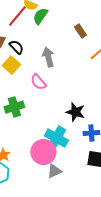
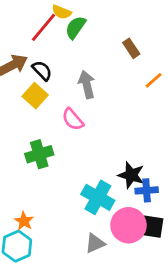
black star: (75, 112) -> (131, 175), moved
pink circle: (43, 152) -> (128, 225), moved

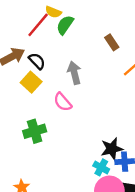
black star: (131, 175) -> (112, 149), turned -30
cyan cross: (98, 197) -> (101, 167), moved, size x0.6

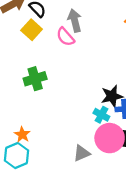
pink semicircle: (63, 102) -> (65, 37), moved

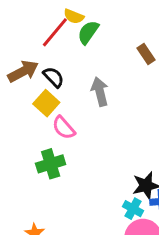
pink semicircle: (65, 37) -> (64, 128), moved

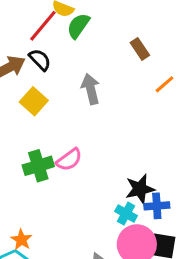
black semicircle: (53, 77) -> (40, 60), moved
pink semicircle: (64, 128) -> (69, 160), moved, turned -85

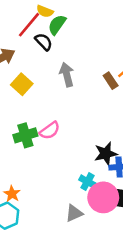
brown rectangle: (140, 49) -> (111, 81), moved
black semicircle: (40, 60) -> (44, 42), moved
cyan cross: (126, 214) -> (87, 182), moved

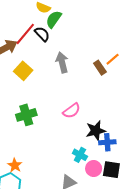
red line: (29, 25) -> (25, 34), moved
pink semicircle: (50, 131) -> (72, 111), moved
pink circle: (103, 197) -> (94, 169), size x0.6

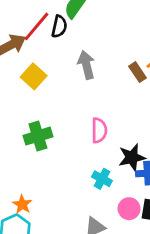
black semicircle: (42, 34) -> (59, 26), turned 56
pink semicircle: (72, 111) -> (99, 130), turned -54
cyan cross: (80, 155) -> (102, 179), moved

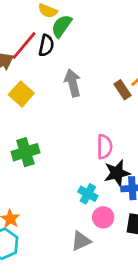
pink semicircle: (99, 130) -> (105, 147), moved
pink circle: (129, 209) -> (103, 217), moved

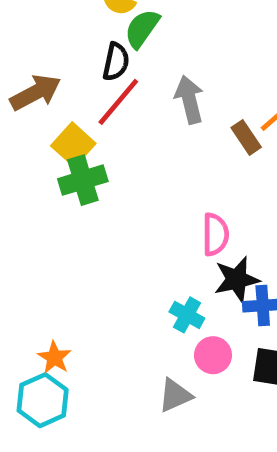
red line: (24, 45) -> (118, 102), moved
gray arrow: (73, 83) -> (189, 100), moved
green cross: (25, 152) -> (83, 180), moved

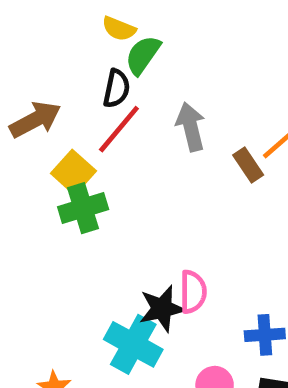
pink semicircle: (215, 234) -> (193, 292), moved
black star: (237, 279) -> (162, 309), moved
cyan cross: (187, 315) -> (133, 344), moved, size x1.6

